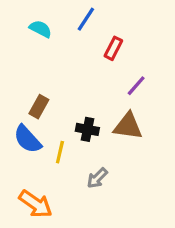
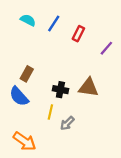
blue line: (86, 19) -> (54, 23), moved
purple line: (136, 86) -> (106, 48), moved
yellow line: (60, 152) -> (50, 112), moved

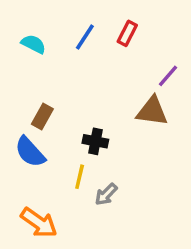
cyan semicircle: (28, 20) -> (34, 44), moved
red rectangle: (78, 34) -> (127, 33), moved
brown triangle: (89, 87) -> (152, 111), moved

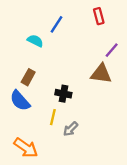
red rectangle: (127, 33) -> (99, 16), moved, turned -42
cyan semicircle: (34, 44) -> (35, 41), moved

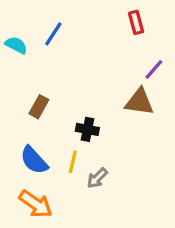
blue line: (56, 24) -> (53, 34), moved
cyan semicircle: (35, 41) -> (16, 45), moved
blue semicircle: (20, 101) -> (34, 160), moved

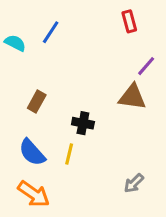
gray arrow: (97, 178) -> (134, 183), moved

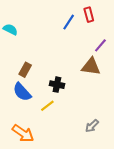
blue line: (51, 32) -> (69, 22), moved
blue semicircle: (32, 152) -> (22, 92), moved
yellow line: (69, 154) -> (47, 106), turned 40

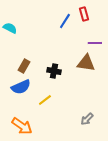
purple line: (100, 45) -> (95, 43), turned 48
black cross: (57, 85) -> (54, 71), moved
blue semicircle: (22, 92) -> (21, 87), turned -72

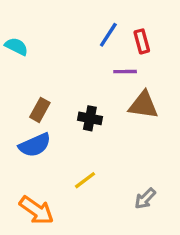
red rectangle: (84, 14) -> (142, 41), moved
purple line: (95, 43) -> (125, 72), moved
yellow line: (45, 100) -> (85, 180), moved

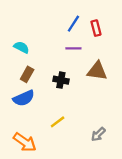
cyan semicircle: (16, 46) -> (21, 47), moved
purple line: (125, 72) -> (73, 48), moved

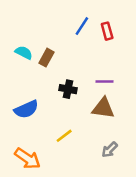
purple line: (73, 48) -> (105, 82), moved
brown triangle: (97, 71) -> (103, 108), moved
brown rectangle: (27, 74) -> (47, 58), moved

